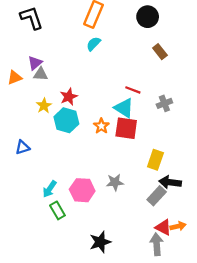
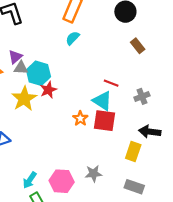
yellow star: (44, 106) -> (24, 99), size x1.6
cyan hexagon: (66, 120) -> (38, 73), moved
black arrow: (170, 182) -> (150, 132), moved
gray rectangle: (157, 196) -> (134, 187), turned 66

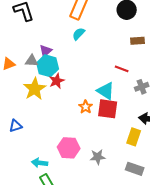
brown rectangle: (138, 46) -> (138, 41), turned -56
purple triangle: (15, 57) -> (46, 51), moved
red line: (111, 83) -> (122, 69), moved
cyan arrow: (30, 180) -> (40, 163), turned 63
pink hexagon: (62, 181) -> (69, 148), moved

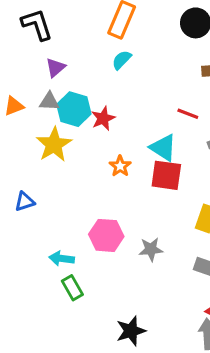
purple triangle: (46, 51) -> (55, 68), moved
red star: (57, 81) -> (103, 118), moved
orange star: (86, 107) -> (120, 166), moved

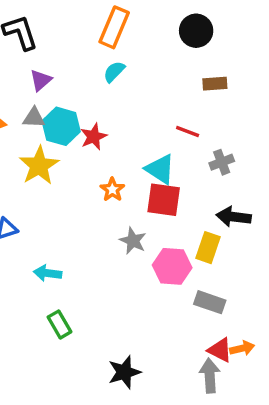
pink hexagon: (106, 235) -> (172, 266), moved
gray star: (151, 249) -> (133, 241), moved, turned 30
cyan arrow: (62, 259) -> (48, 273), moved

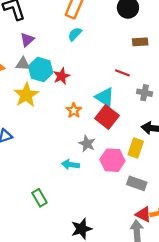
gray cross: (222, 162) -> (145, 93), turned 32
red square: (164, 200) -> (107, 117), turned 30
cyan arrow: (48, 273) -> (70, 165), moved

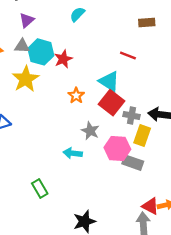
gray cross: (145, 93) -> (131, 116), moved
gray rectangle: (137, 183) -> (133, 163), moved

